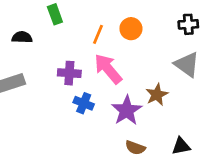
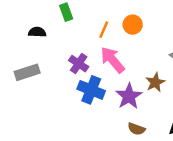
purple cross: (69, 73) -> (79, 64), turned 30
blue cross: (84, 103) -> (91, 90), size x1.5

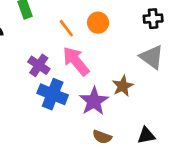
orange line: (104, 30) -> (66, 28), turned -60

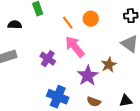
purple cross: (39, 65) -> (48, 59), moved
blue cross: (53, 94) -> (58, 97), moved

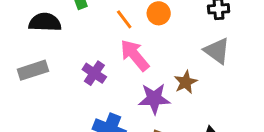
black semicircle: (15, 25) -> (45, 22), size x1.5
purple star: (88, 76) -> (154, 99), turned 30

